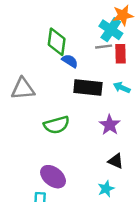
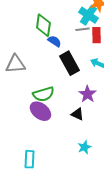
black rectangle: (88, 88) -> (69, 63), turned 55
black triangle: (116, 161) -> (77, 114), moved
purple ellipse: (53, 177) -> (40, 111), moved

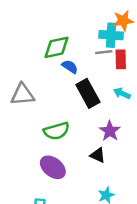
cyan cross: (88, 15) -> (111, 35), turned -30
green diamond: (43, 25) -> (56, 47), turned 70
purple ellipse: (40, 111) -> (53, 167), moved

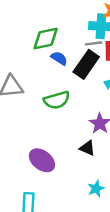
black rectangle: (88, 93) -> (86, 64), moved, turned 64
green semicircle: (56, 131) -> (57, 100), moved

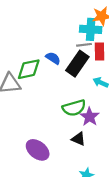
green diamond: (46, 39) -> (29, 69), moved
green semicircle: (57, 100) -> (74, 108), moved

